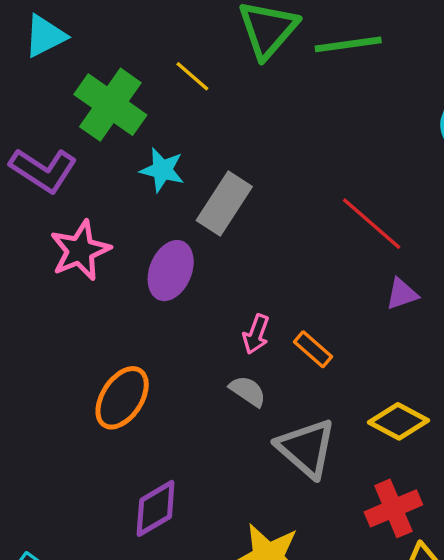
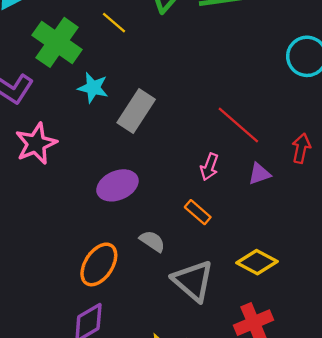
purple ellipse: (171, 271) -> (117, 185), moved, turned 45
pink arrow: (256, 334) -> (209, 167), moved
orange ellipse: (122, 398) -> (99, 264), moved

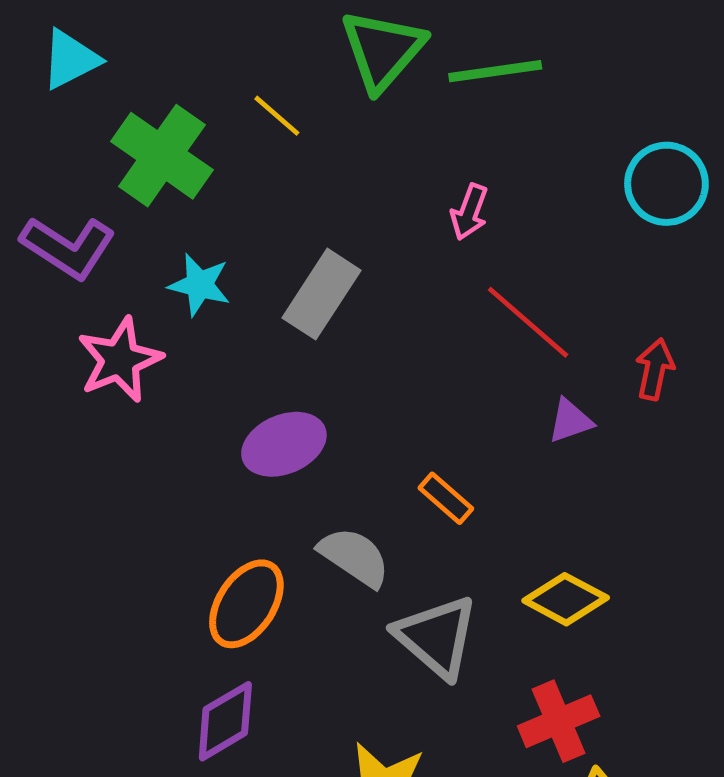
cyan star: (93, 88) -> (199, 285), moved
pink arrow: (209, 167) -> (469, 212), moved
gray semicircle: (152, 241) -> (354, 557), size x1.4

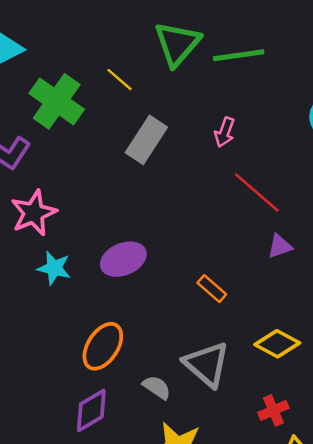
cyan star: (199, 285) -> (54, 268), moved
gray rectangle: (321, 294) -> (146, 140), moved
gray semicircle: (354, 557) -> (157, 387), moved, size x0.7
red cross: (559, 721) -> (273, 410), size x0.7

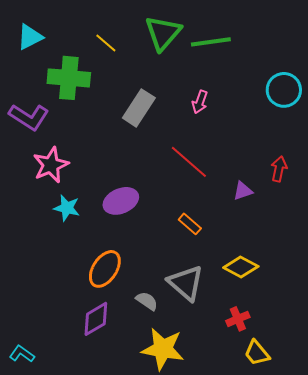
yellow line: (120, 80) -> (106, 43), moved
green cross: (57, 101) -> (69, 78), turned -30
red line: (257, 192) -> (189, 162), moved

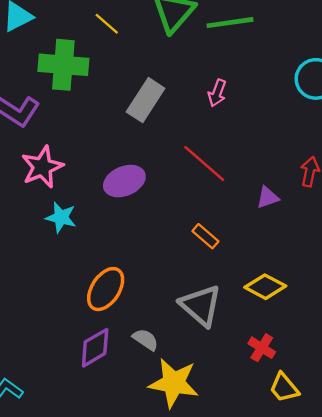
purple ellipse: (121, 201) -> (124, 181), moved
gray semicircle: (147, 301) -> (146, 340), moved
red cross: (238, 319) -> (262, 348), turned -35

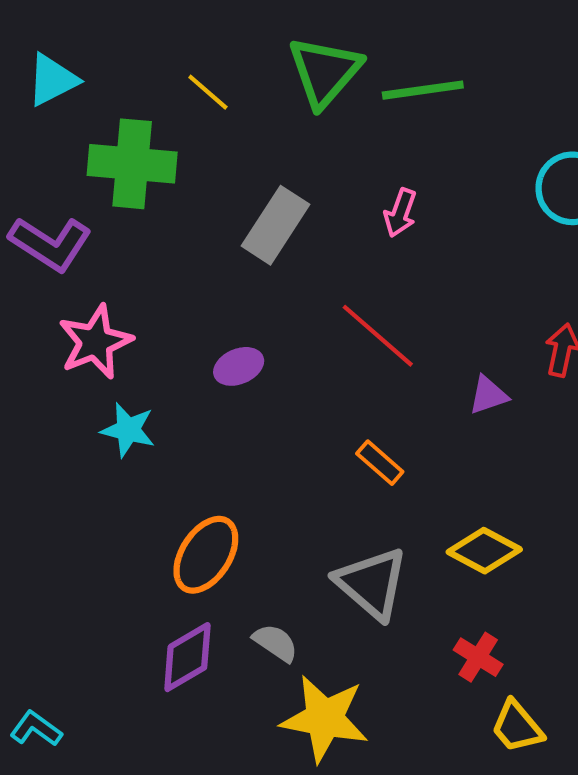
purple ellipse: (124, 181) -> (239, 366), size x0.7

